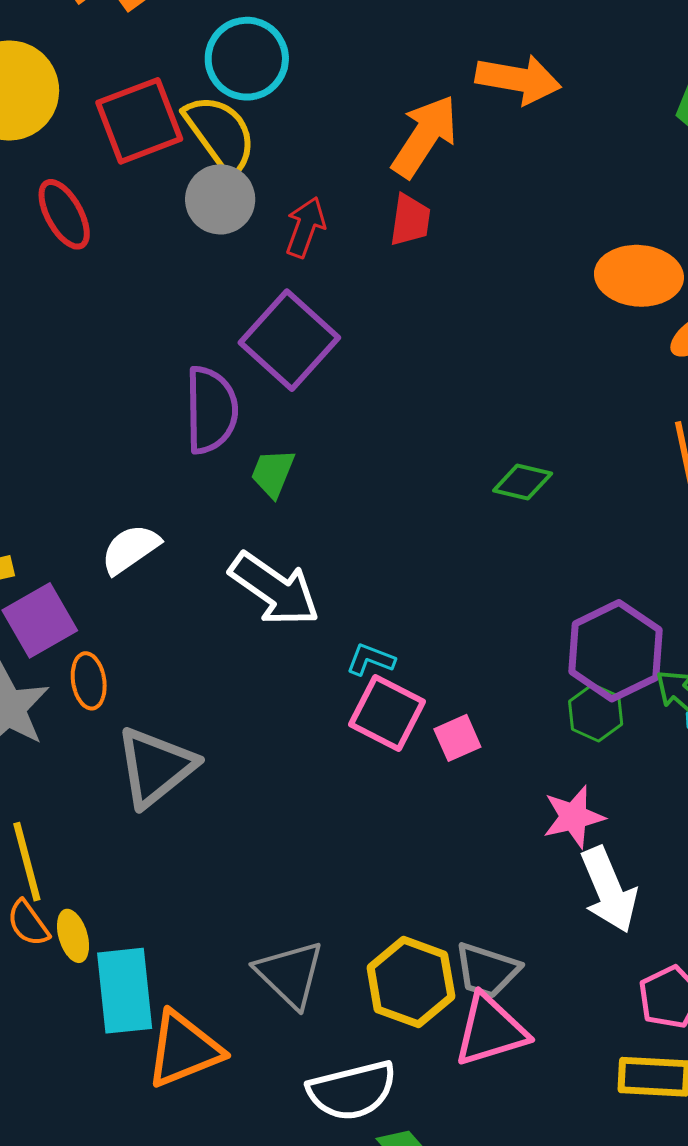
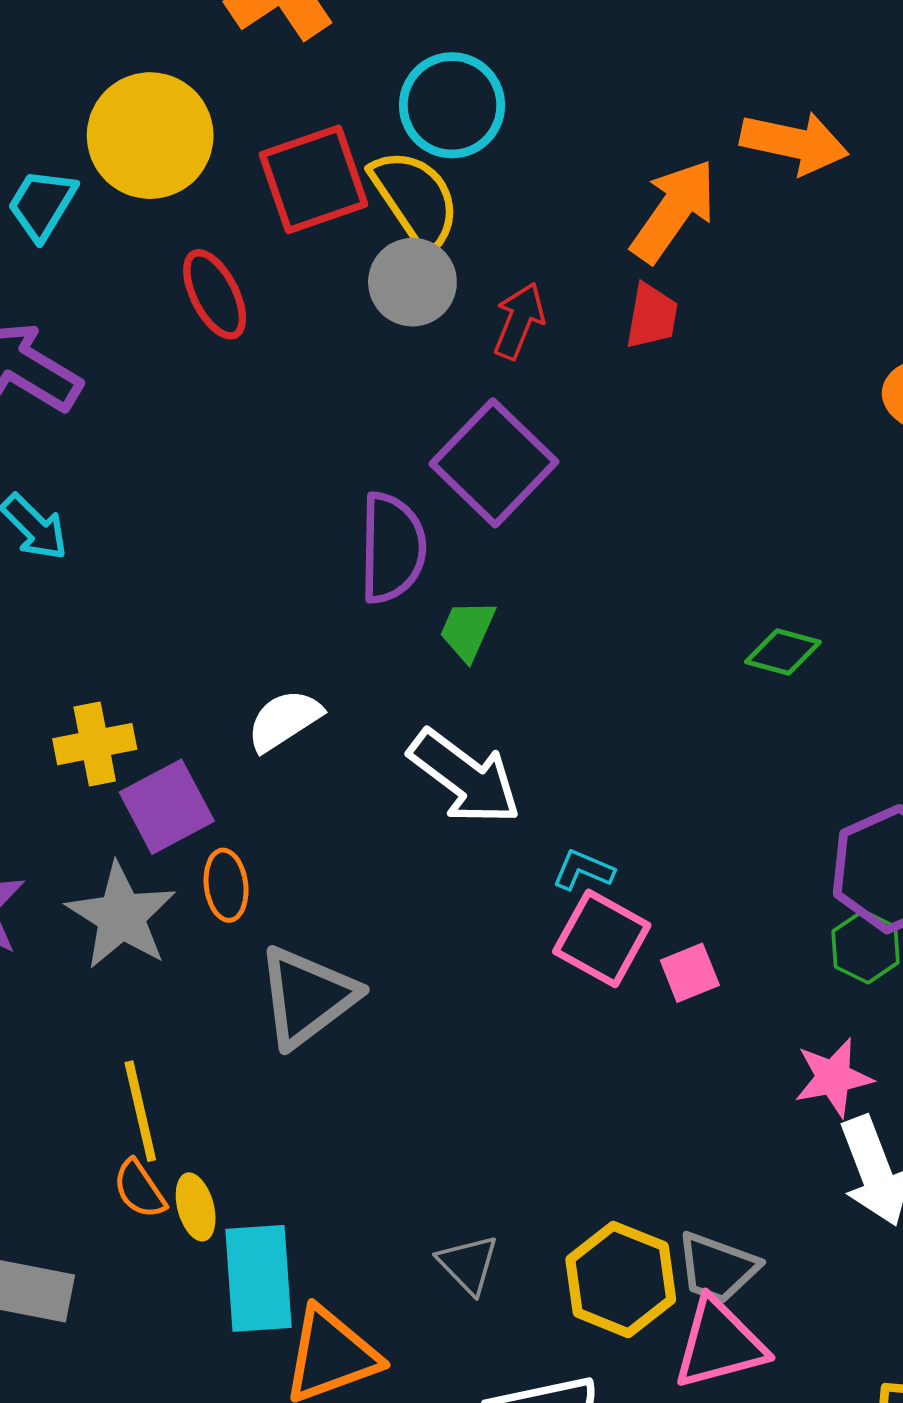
gray triangle: (290, 974) -> (468, 1264), size x0.7

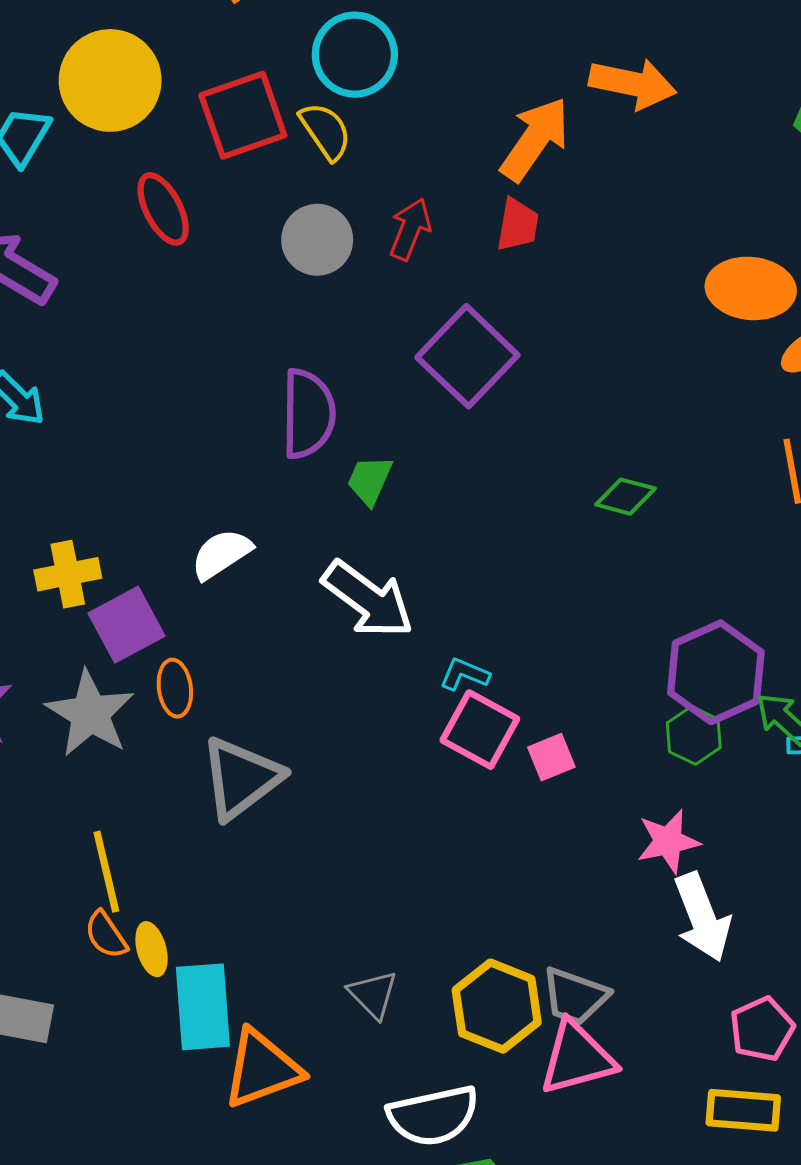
yellow semicircle: (415, 199) -> (325, 131), size x0.7
gray circle: (412, 282) -> (317, 240), moved
purple square: (494, 463) -> (467, 356), moved

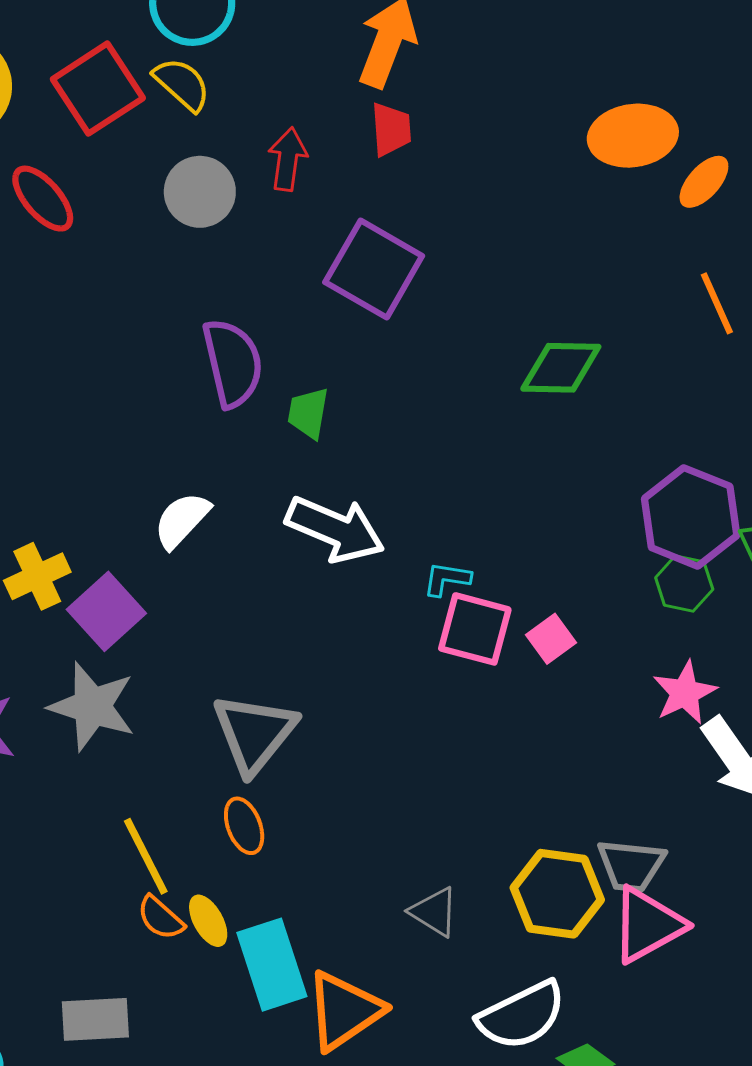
green diamond: (625, 497) -> (561, 368), size x1.4
orange ellipse: (175, 688) -> (244, 826), moved

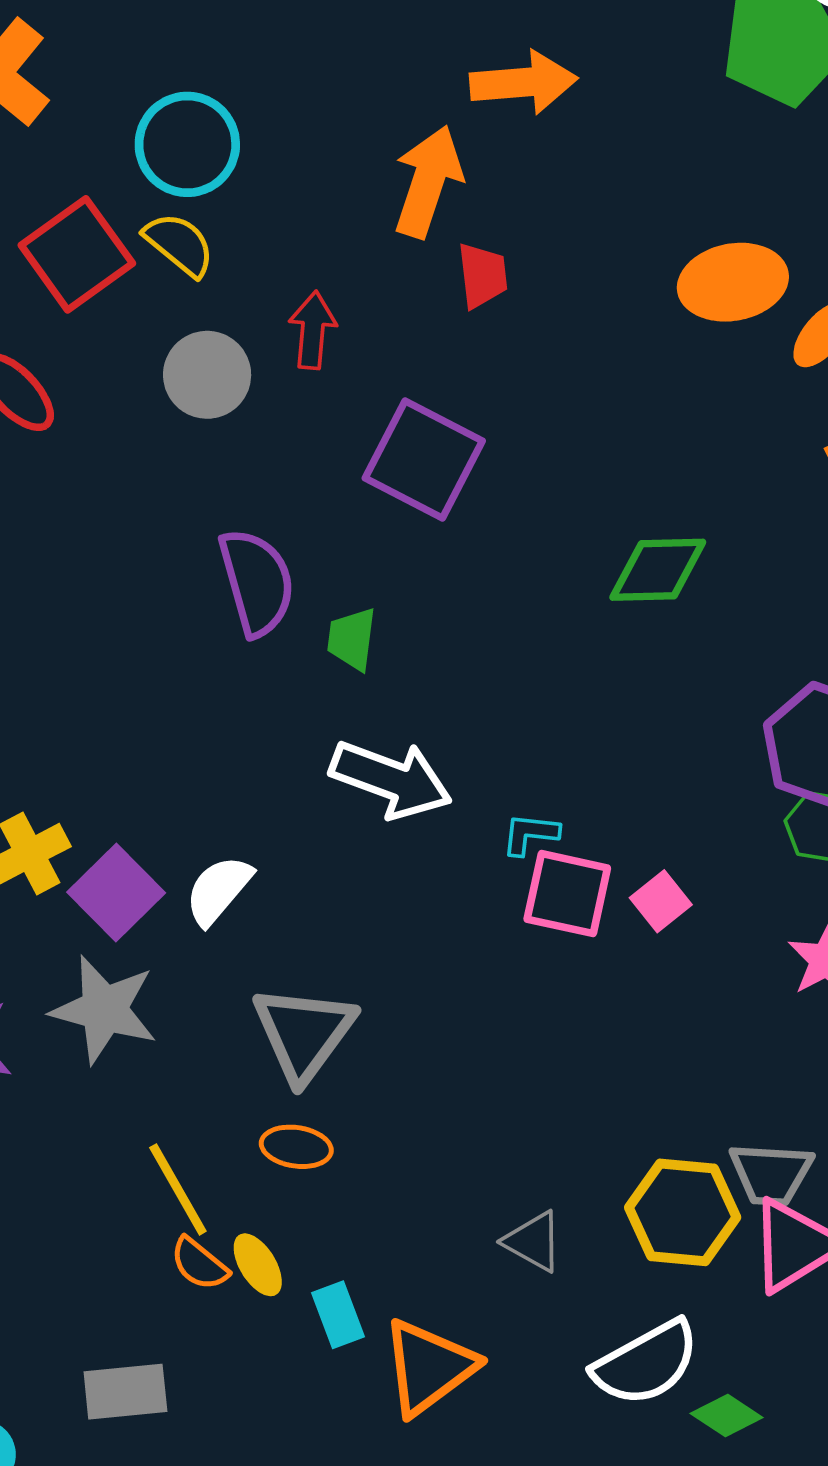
red trapezoid: (391, 129) -> (482, 275), moved
white semicircle: (182, 520) -> (218, 890), moved
orange ellipse: (244, 826) -> (296, 1147), turned -58
cyan rectangle: (272, 965) -> (338, 1315), size x0.6

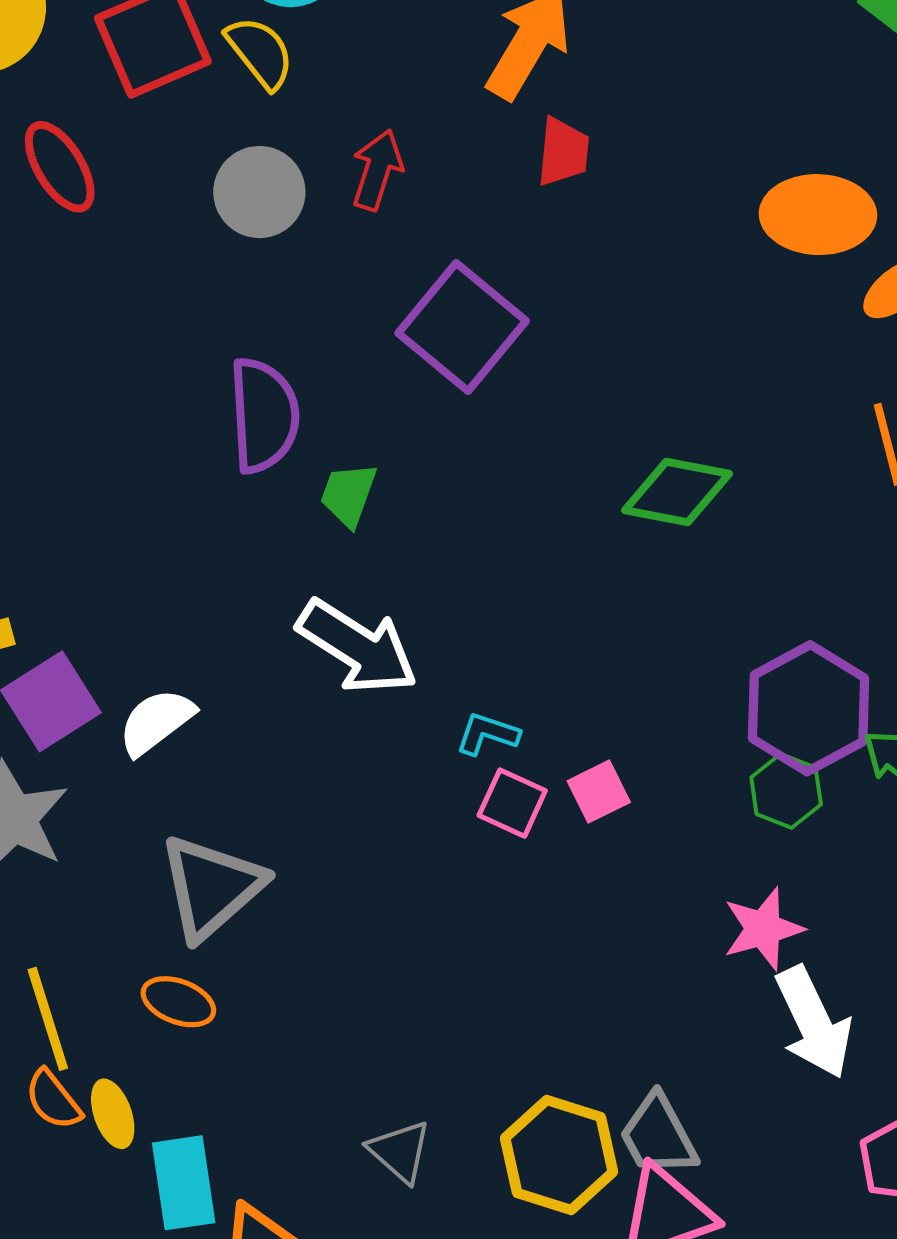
pink square: (567, 894) -> (512, 803), size x0.7
pink square: (661, 901) -> (599, 792), moved
gray trapezoid: (771, 1174) -> (658, 1135), turned 46
cyan rectangle: (338, 1315) -> (184, 1183), size x1.4

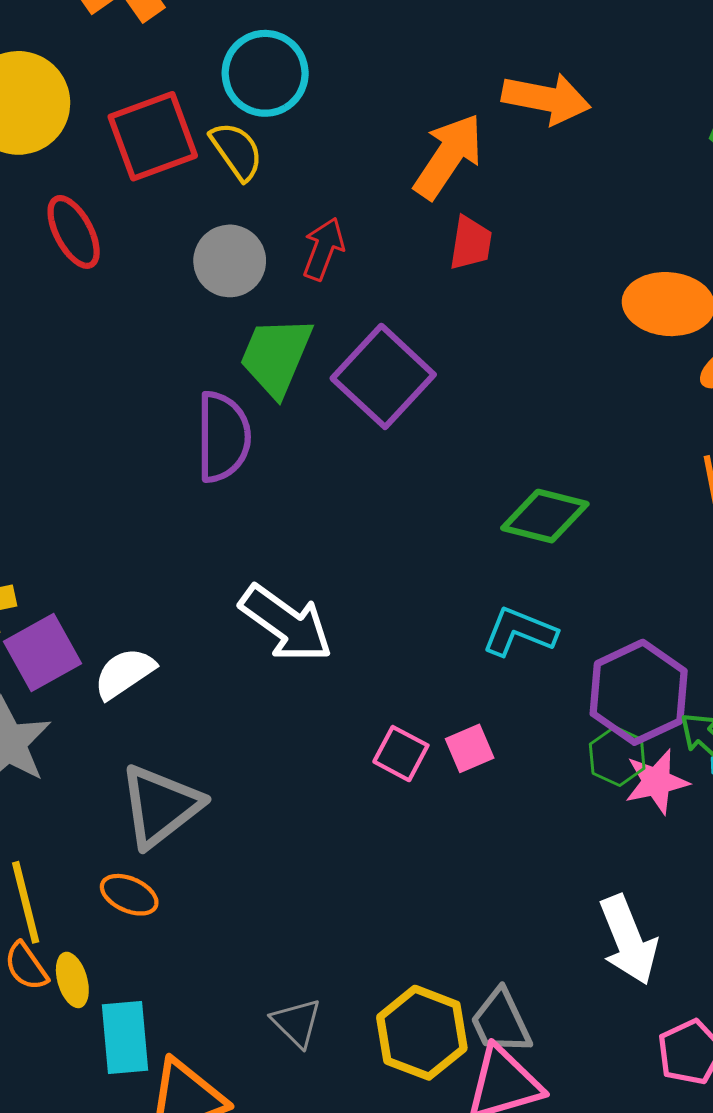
green trapezoid: (348, 495) -> (276, 356), moved, size x1.6
cyan L-shape: (487, 734) -> (519, 632), moved, size x1.5
pink star: (763, 929) -> (657, 782), moved

